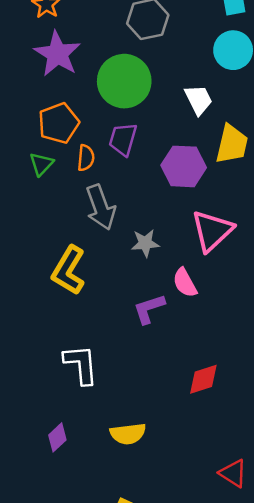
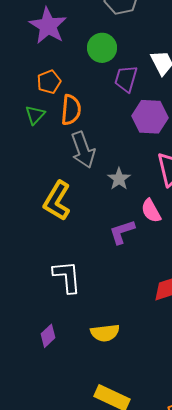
green circle: (124, 81) -> (102, 48), size x0.7
orange pentagon: (59, 123) -> (49, 82), size x0.7
purple trapezoid: (123, 139) -> (126, 79), moved
orange semicircle: (86, 158) -> (71, 110), size x1.4
gray star: (145, 243) -> (119, 179), turned -30

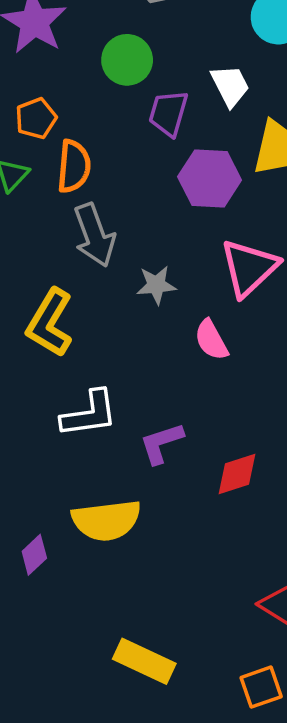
gray star: (119, 179) -> (156, 285), turned 30
purple L-shape: (122, 232) -> (161, 443), moved
white L-shape: (67, 277) -> (89, 414), moved, turned 87
yellow semicircle: (105, 333) -> (106, 520), moved, size x1.4

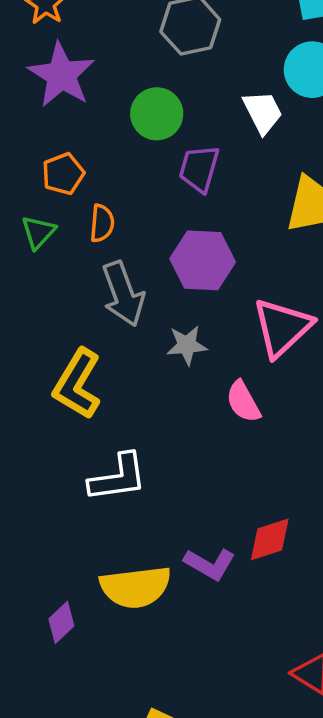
white trapezoid: (230, 86) -> (263, 112), moved
orange semicircle: (74, 166) -> (102, 223), size x0.7
purple hexagon: (210, 178) -> (203, 260), moved
purple L-shape: (161, 443) -> (210, 564), moved, turned -132

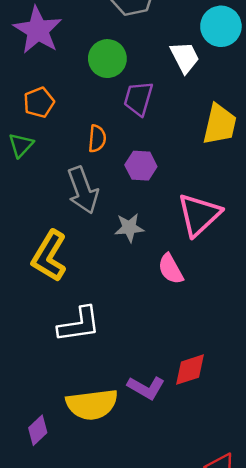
orange semicircle: (102, 223) -> (97, 139), moved
purple hexagon: (203, 260) -> (141, 166), size x0.7

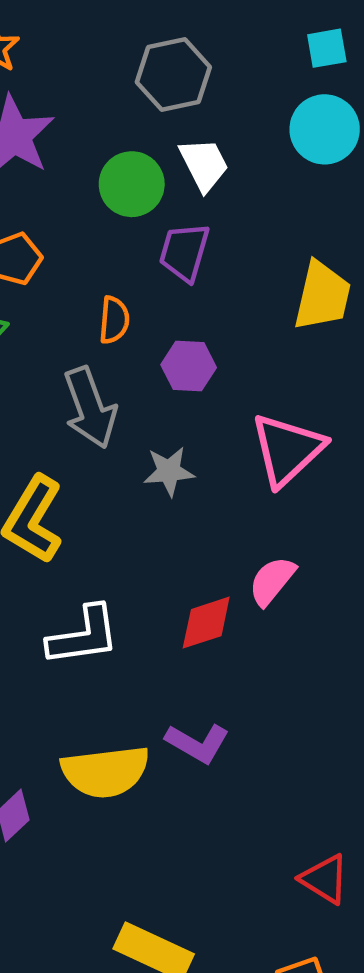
white trapezoid: (185, 57) -> (204, 164), moved
pink semicircle: (171, 269) -> (272, 581), moved, turned 68
red diamond: (190, 370) -> (206, 623), moved

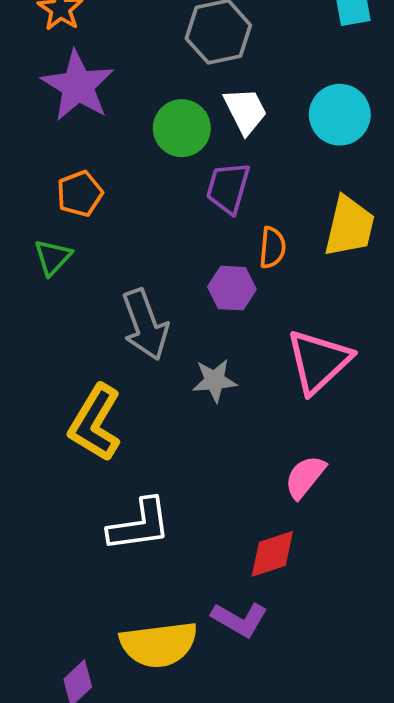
cyan circle: (325, 129) -> (340, 115), moved
orange semicircle: (114, 320) -> (272, 248), moved
red diamond: (206, 623) -> (272, 554), moved

